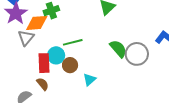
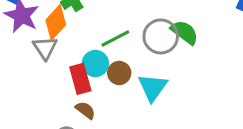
orange diamond: (37, 23) -> (56, 22), turned -30
gray circle: (137, 54) -> (161, 36), moved
cyan triangle: (89, 80) -> (153, 87), size x1.5

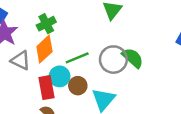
orange diamond: (56, 22) -> (44, 49), moved
gray triangle: (45, 48) -> (21, 60), turned -35

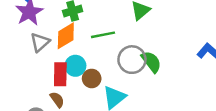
green line: (77, 58) -> (103, 35), moved
gray triangle: (21, 60) -> (40, 42), turned 40

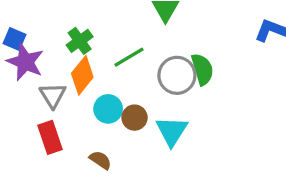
green semicircle: (151, 62) -> (202, 69), turned 40
red rectangle: (60, 74) -> (50, 137), moved

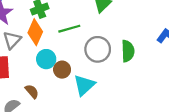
green semicircle: (202, 69) -> (128, 51), moved
orange diamond: (82, 75) -> (35, 32), turned -30

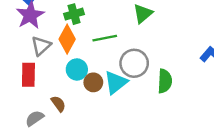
green semicircle: (128, 51) -> (165, 81), moved
cyan triangle: (84, 85) -> (116, 83), moved

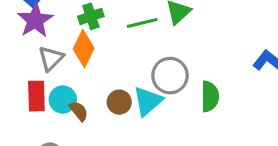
green line: (105, 38) -> (142, 23), moved
cyan circle: (77, 69) -> (63, 99), moved
brown semicircle: (58, 104) -> (79, 111), moved

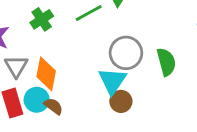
orange diamond: (84, 49) -> (46, 74), moved
brown circle: (119, 102) -> (121, 101), moved

